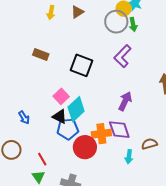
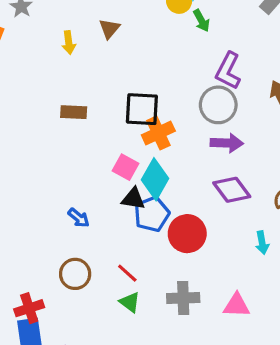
gray circle: (116, 22) -> (218, 105), moved
purple L-shape: (123, 56) -> (228, 71), moved
purple arrow: (125, 101) -> (227, 143), turned 84
orange cross: (101, 134) -> (158, 133), moved
cyan arrow: (129, 157) -> (262, 243), moved

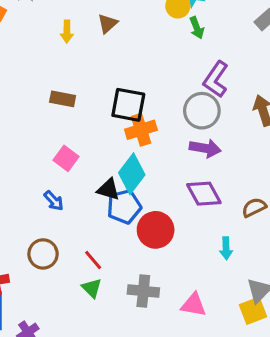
pink square: (126, 167) -> (66, 158), moved

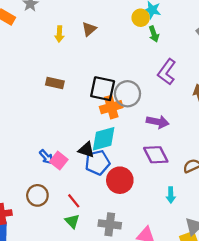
gray circle: (202, 111) -> (127, 94), moved
pink square: (66, 158) -> (59, 161), moved
cyan diamond: (132, 174) -> (104, 139), turned 36

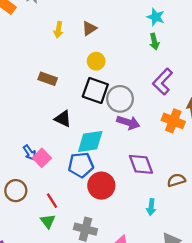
yellow circle: (141, 18) -> (96, 61), moved
orange cross: (111, 107) -> (173, 121), moved, turned 30
purple arrow: (158, 122) -> (128, 122), moved
black triangle: (86, 150) -> (63, 119), moved

